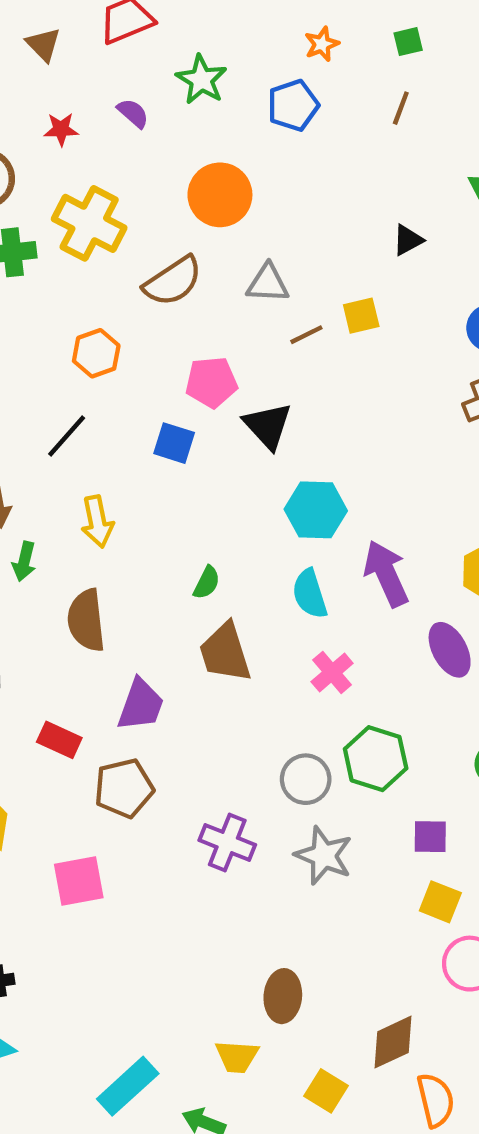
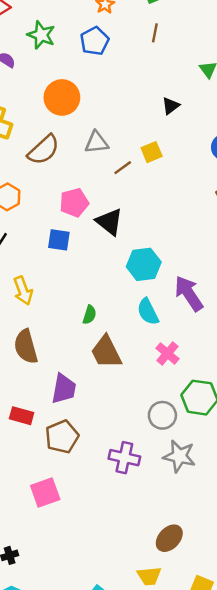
brown ellipse: (283, 996) -> (169, 538), turned 48

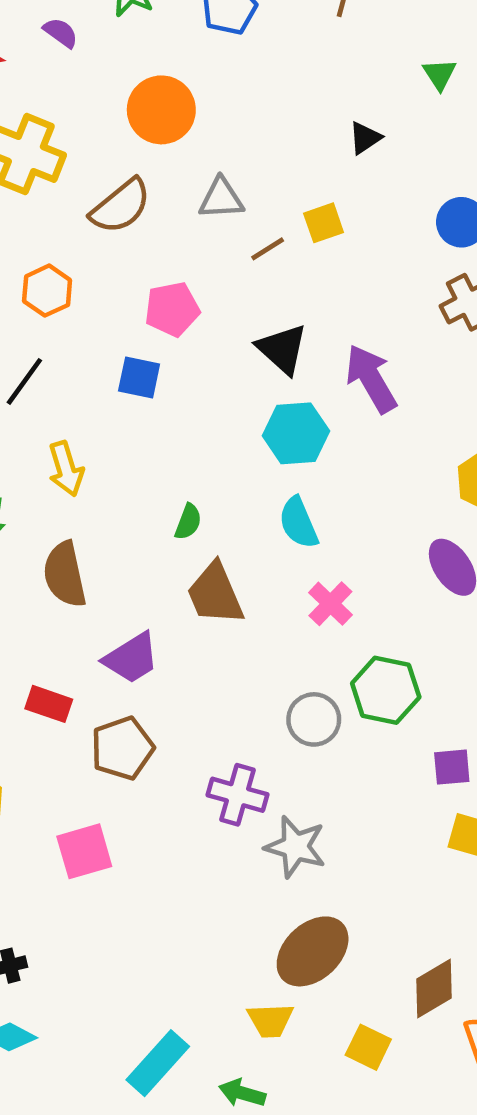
black triangle: (109, 222) -> (282, 349), moved
purple arrow: (189, 293) -> (371, 379), moved
purple trapezoid: (64, 389) -> (131, 658), turned 44
gray star: (179, 456) -> (295, 847), moved
brown ellipse: (169, 538) -> (313, 951), size x1.4

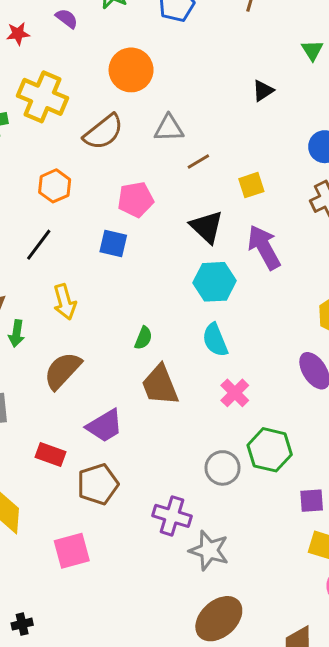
yellow square: (324, 223) -> (251, 185), moved
brown semicircle: (65, 574) -> (63, 371), turned 54

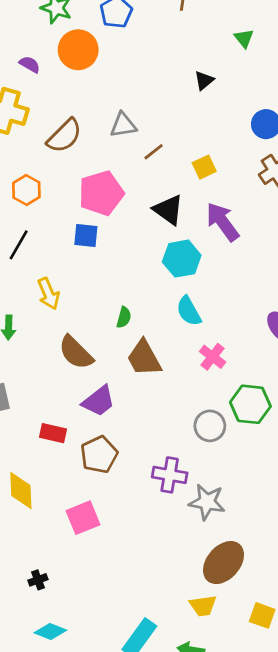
purple semicircle: (67, 18) -> (30, 64), moved
orange circle: (131, 70) -> (78, 50), moved
pink pentagon: (136, 200) -> (101, 193), size x1.4
brown semicircle: (63, 371) -> (76, 353), moved, turned -81
black cross: (22, 624) -> (38, 580), moved

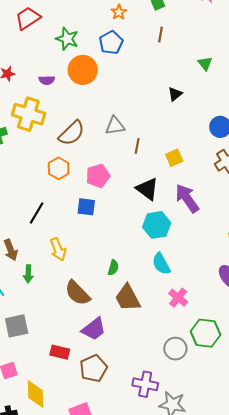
purple semicircle: (30, 64) -> (47, 80), turned 147
brown line: (154, 152) -> (137, 146), turned -42
orange hexagon: (26, 190) -> (59, 168), moved
pink pentagon: (101, 193) -> (98, 176), size x0.7

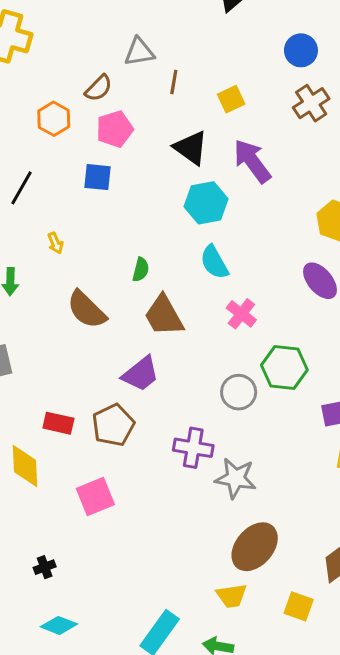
brown semicircle: (72, 133) -> (99, 88), moved, size x0.7
yellow arrow: (58, 249) -> (55, 243), size x0.6
purple trapezoid: (94, 329) -> (141, 374), moved
red rectangle: (60, 352) -> (58, 423), moved

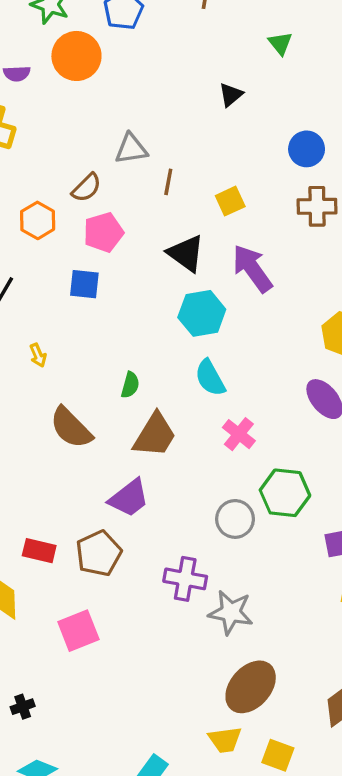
brown cross: (311, 103) -> (317, 206), turned 32
brown trapezoid: (164, 316) -> (155, 435), turned -120
yellow square: (299, 606) -> (278, 755), moved

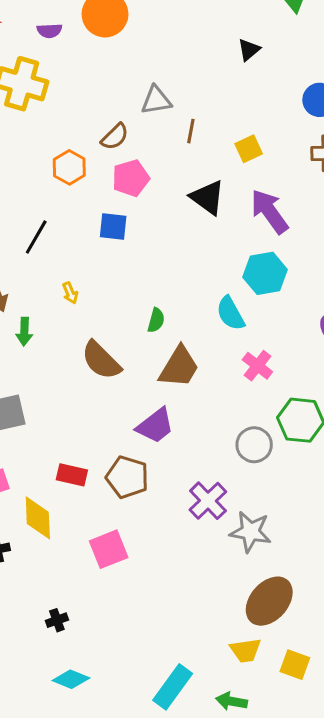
cyan hexagon: (202, 313) -> (265, 273), moved
brown pentagon: (99, 553) -> (127, 477), turned -30
purple cross: (185, 579) -> (208, 501), turned 36

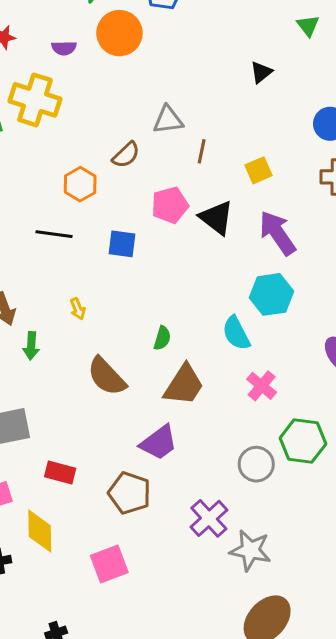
pink pentagon: (131, 178) -> (170, 205), moved
black line: (36, 237) -> (54, 234), moved, turned 66
red rectangle: (72, 475) -> (60, 473), moved

